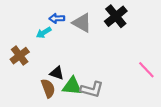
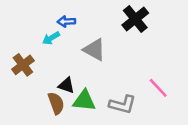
gray triangle: (82, 23) -> (94, 50), moved
pink line: (146, 70) -> (158, 88), moved
gray L-shape: (92, 89) -> (122, 104), moved

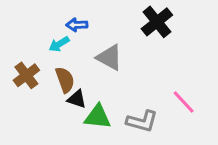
brown semicircle: (56, 103) -> (65, 80), moved

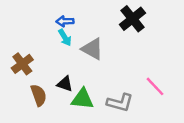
cyan arrow: (59, 44) -> (65, 38), moved, turned -90
brown semicircle: (65, 80) -> (39, 95), moved

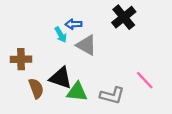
blue arrow: (65, 21) -> (74, 24), moved
brown cross: (22, 64) -> (21, 59), turned 36
black triangle: (65, 84) -> (61, 78), size x1.5

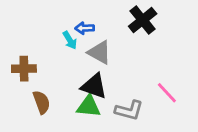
black triangle: (61, 78) -> (94, 86), moved

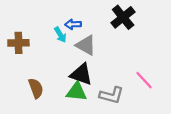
brown cross: (24, 69) -> (18, 43), moved

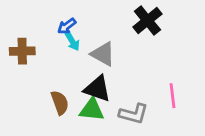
blue arrow: (73, 24) -> (67, 26), moved, turned -35
pink line: (144, 80) -> (173, 96), turned 36
brown semicircle: (36, 88) -> (60, 103), moved

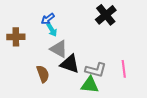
gray triangle: (103, 54) -> (59, 49), moved
green triangle: (92, 110) -> (90, 85), moved
gray L-shape: (134, 114) -> (96, 70), moved

